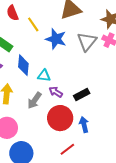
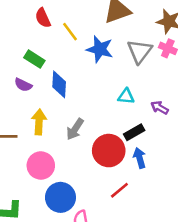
cyan triangle: (44, 76) -> (126, 96), moved
purple arrow: (56, 92) -> (160, 108), moved
black rectangle: (82, 95) -> (134, 132), moved

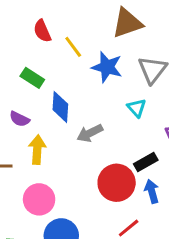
purple semicircle: (23, 85) -> (19, 119), moved
cyan triangle: (126, 96) -> (137, 108), moved, turned 42
gray arrow: (75, 129) -> (90, 133), moved, turned 30

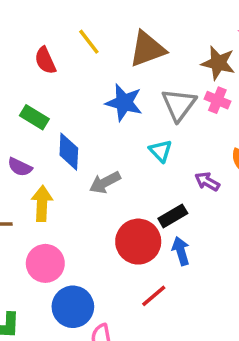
yellow line: (73, 47) -> (89, 42), moved

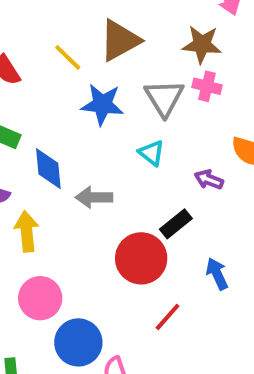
yellow line: (89, 42) -> (68, 57), moved
gray arrow: (105, 182) -> (94, 197), turned 36
blue arrow: (181, 251) -> (217, 274), moved

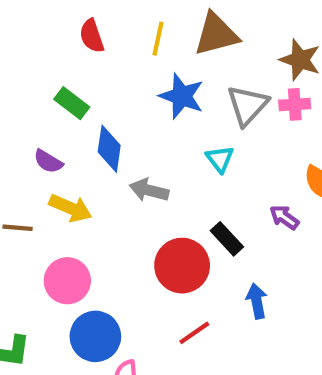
yellow line: (68, 57) -> (158, 39), turned 44
pink cross: (207, 86) -> (295, 104), turned -32
purple arrow: (209, 180) -> (284, 217), moved
black rectangle: (176, 224) -> (227, 239), turned 72
yellow arrow: (27, 231) -> (71, 208), turned 105

